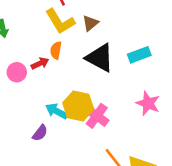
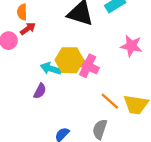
orange semicircle: (56, 50) -> (22, 12), moved

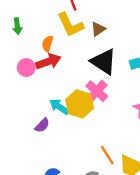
red arrow: (28, 29) -> (48, 61), size x1.5
pink cross: (88, 66) -> (97, 91), moved

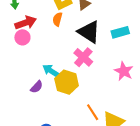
orange semicircle: (48, 44) -> (57, 19), moved
red arrow: (48, 61) -> (26, 23), moved
yellow hexagon: (80, 104) -> (67, 82), moved

